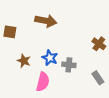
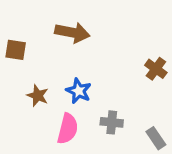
gray cross: (69, 65) -> (112, 122), moved
gray rectangle: (98, 78) -> (156, 138), moved

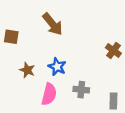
brown arrow: (72, 33) -> (53, 24), turned 40
gray rectangle: (156, 138) -> (113, 101), turned 35

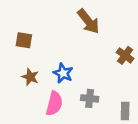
brown arrow: (53, 24) -> (88, 21), moved
brown square: (11, 37) -> (24, 40), moved

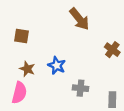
pink semicircle: (54, 103) -> (19, 93), moved

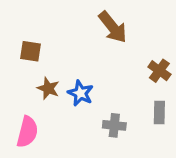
brown star: (27, 69) -> (48, 88), moved
gray rectangle: (112, 100) -> (159, 113), moved

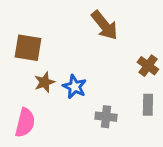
brown square: (31, 51) -> (28, 48), size x1.4
brown star: (48, 88) -> (45, 82), turned 30

